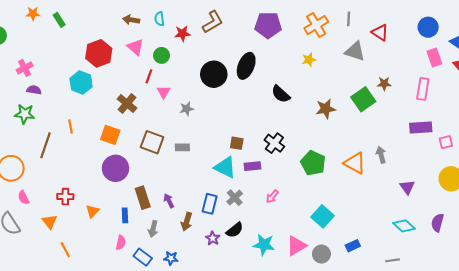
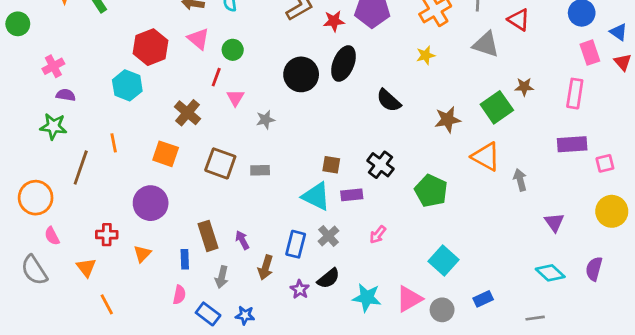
red star: (182, 33) -> (334, 21), moved
orange triangle: (355, 163) -> (486, 157), moved
purple circle: (115, 168) -> (151, 203), moved

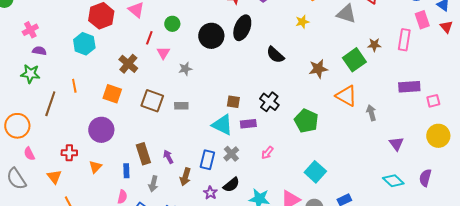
green circle: (233, 50) -> (172, 24), moved
pink rectangle: (575, 94) -> (404, 40), moved

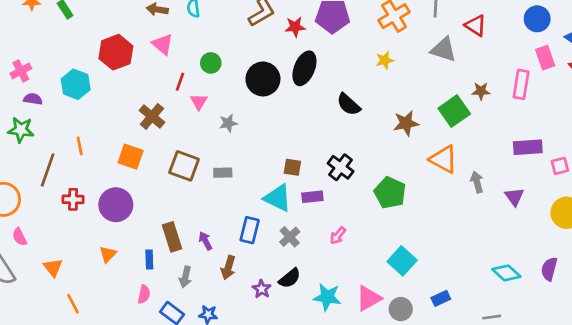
cyan hexagon: (84, 44) -> (76, 84), moved
purple triangle: (396, 144) -> (514, 197), moved
red cross: (69, 153) -> (73, 199), moved
blue rectangle: (207, 160) -> (250, 230), moved

